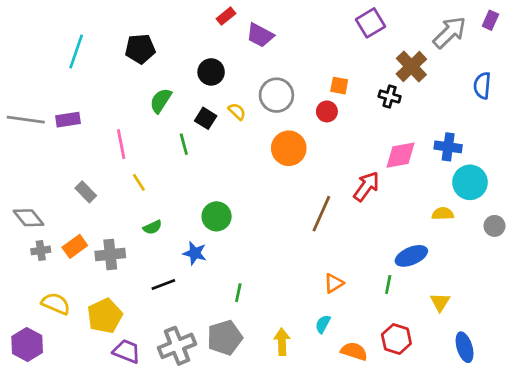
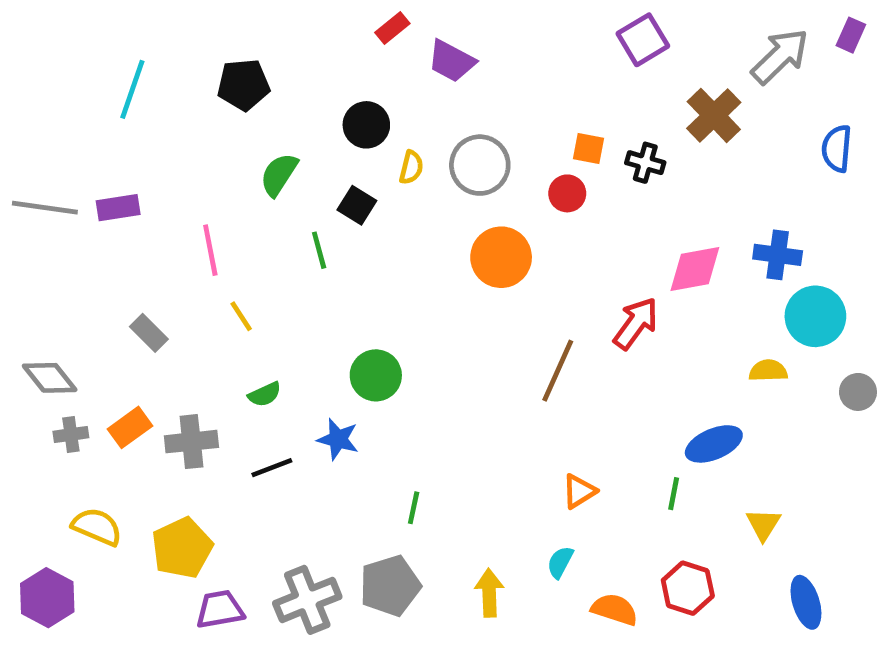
black cross: (390, 96) -> (645, 163), moved
yellow semicircle: (237, 111) -> (411, 167), moved, turned 60
black line: (163, 285) -> (272, 468), moved
purple trapezoid: (127, 351) -> (220, 609), turned -32

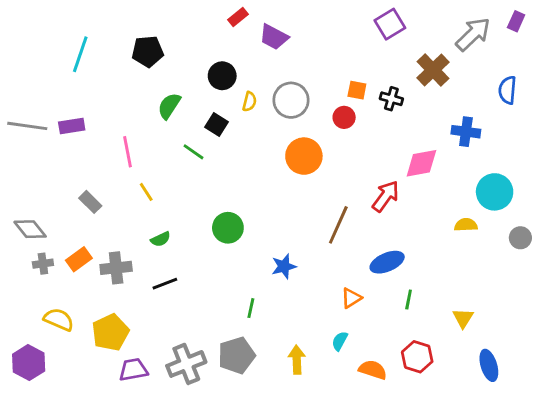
green line: (319, 250) -> (194, 152), turned -40
blue cross: (778, 255) -> (466, 132), moved
blue star: (338, 439) -> (284, 266), moved, turned -30
blue ellipse: (714, 444) -> (387, 262), moved

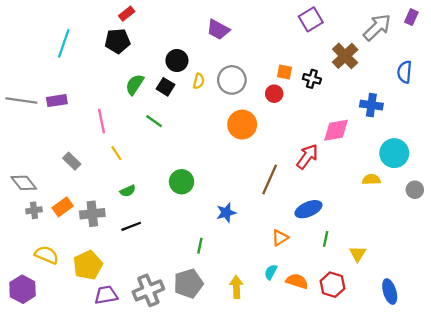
red rectangle: (238, 17) -> (127, 14), moved
black square: (216, 125) -> (166, 87), moved
yellow triangle: (463, 318) -> (358, 254), moved
orange semicircle: (373, 370) -> (297, 281), moved

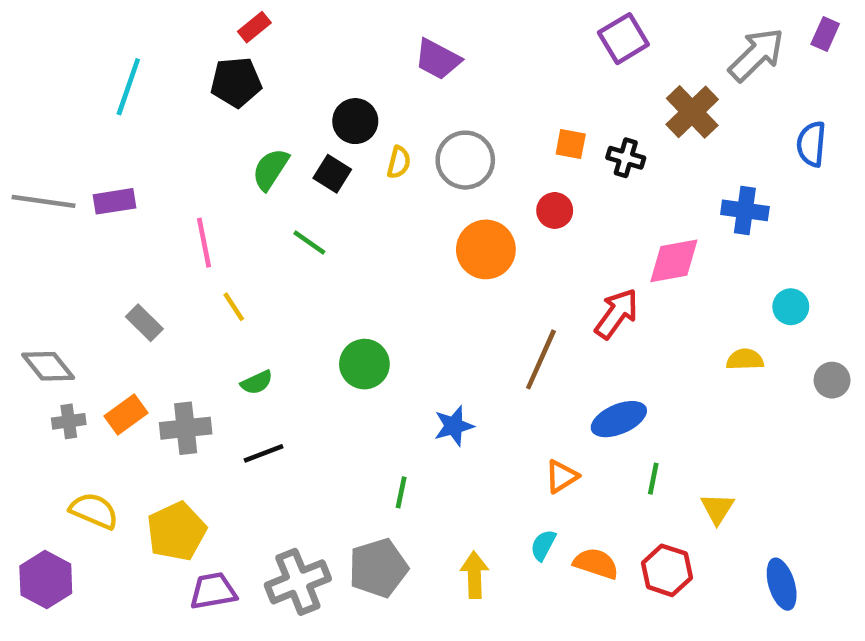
red circle: (274, 94) -> (555, 210), moved
cyan circle: (394, 153) -> (791, 307), size x0.6

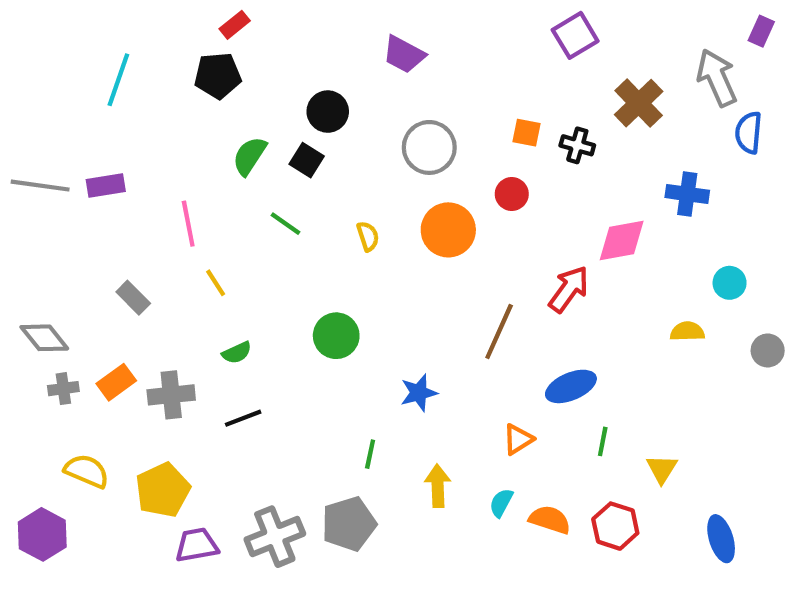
gray arrow: (756, 55) -> (717, 78), moved, turned -70
yellow semicircle: (399, 162) -> (368, 236), moved, turned -32
yellow arrow: (474, 575) -> (438, 486), moved

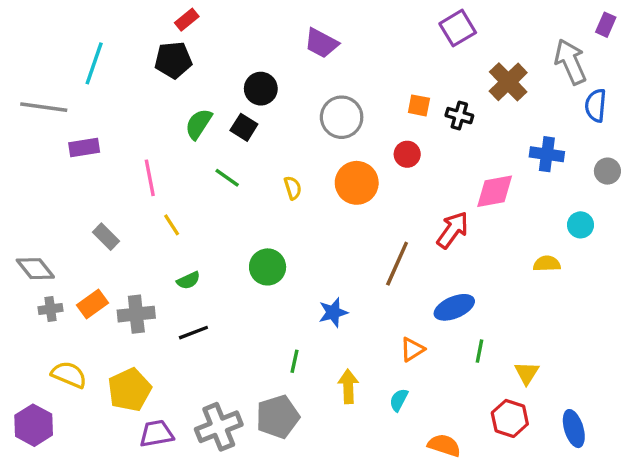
gray line: (40, 186) -> (44, 107), moved
gray circle: (768, 350) -> (607, 171), moved
orange semicircle: (550, 520) -> (444, 445), moved
red hexagon: (615, 526) -> (510, 418), moved

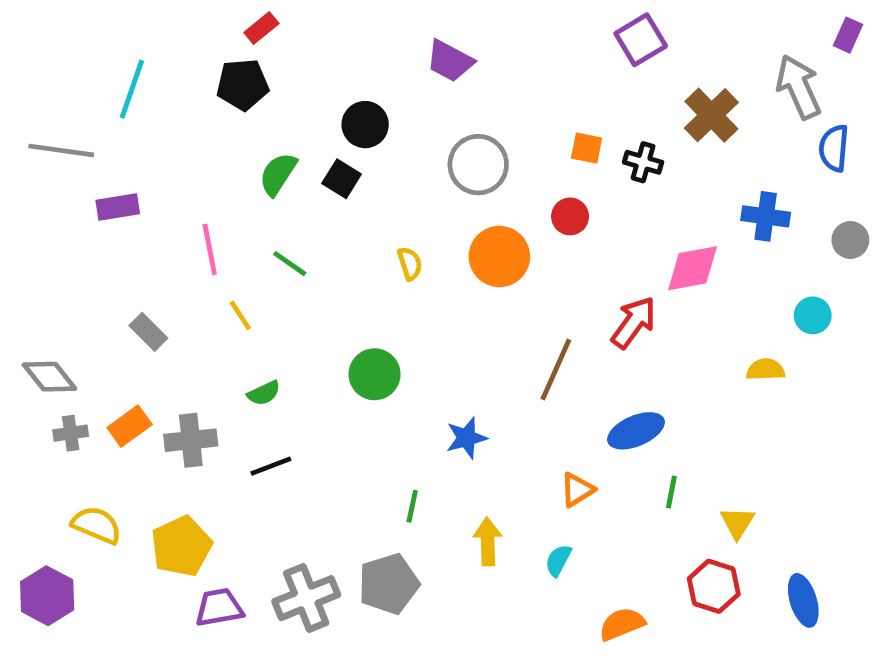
green line: (227, 178) -> (290, 264), moved
orange semicircle: (444, 445) -> (622, 624), turned -40

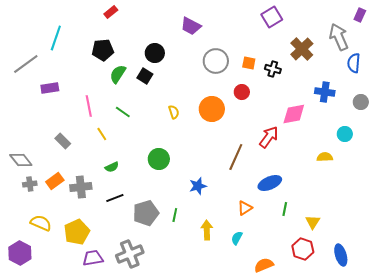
black pentagon: (243, 85) -> (103, 50), moved
gray line: (61, 150) -> (26, 64), turned -44
gray circle: (478, 165) -> (216, 61), moved
gray pentagon: (389, 584) -> (146, 213), moved

